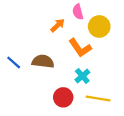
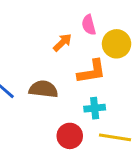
orange L-shape: (80, 48) -> (92, 72), turned -65
cyan cross: (82, 76) -> (95, 108), turned 35

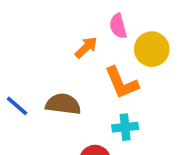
orange L-shape: (92, 72) -> (122, 83), turned 76

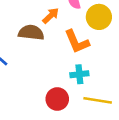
brown semicircle: (63, 104) -> (31, 33), moved

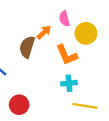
brown semicircle: (31, 33) -> (27, 47), turned -80
red circle: (57, 99) -> (19, 105), moved

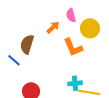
brown semicircle: (27, 47) -> (27, 44), moved
cyan cross: (69, 83) -> (75, 83), moved

